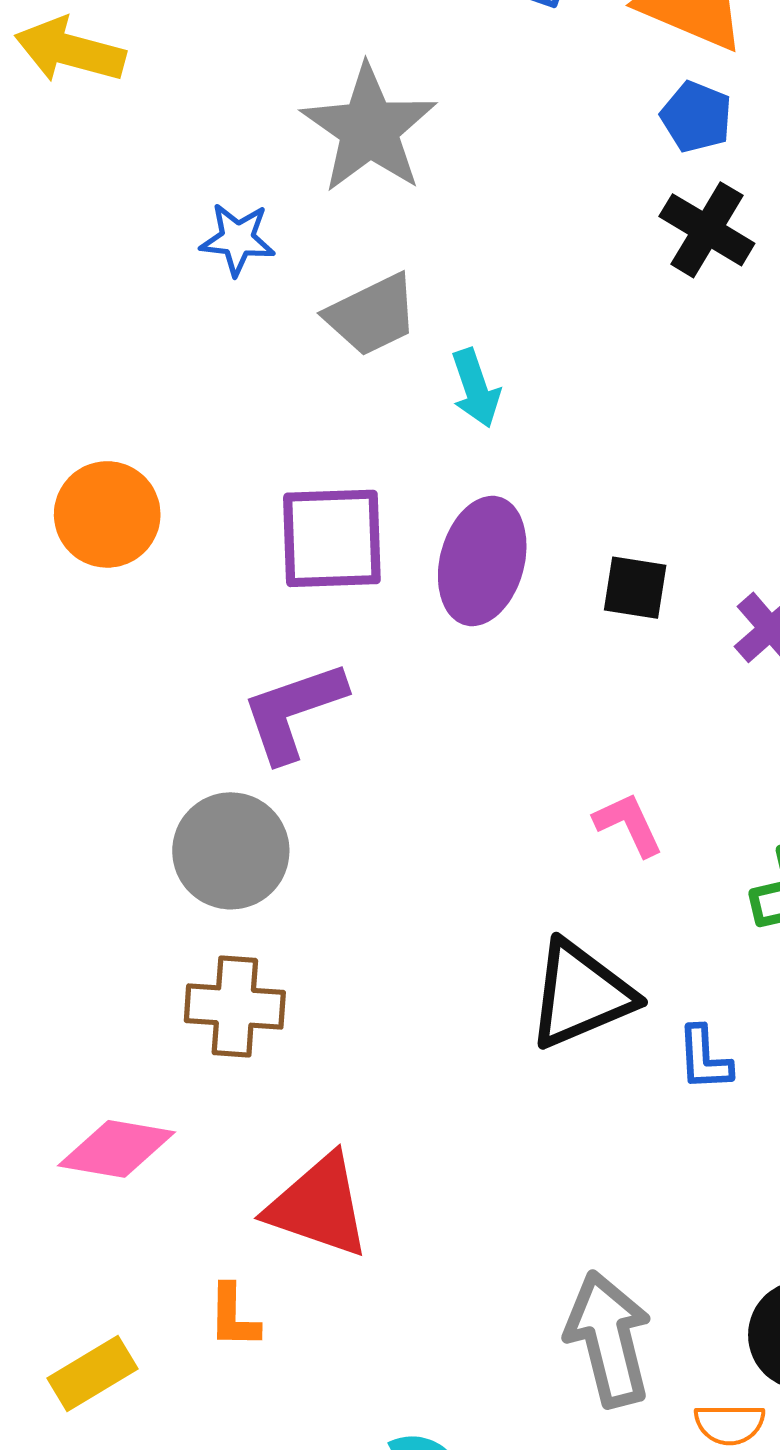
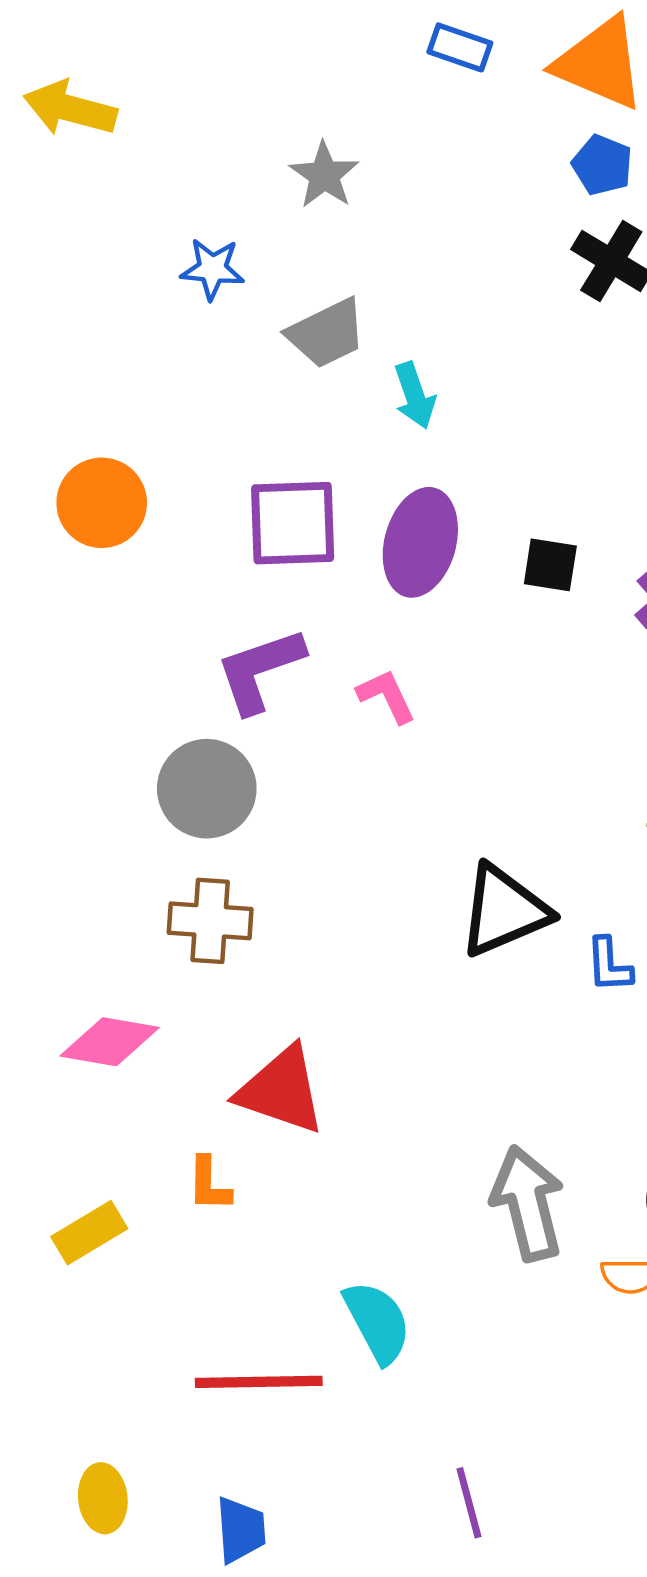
gray star: (369, 129) -> (324, 175), size x0.6
pink L-shape: (628, 824) -> (386, 696), moved

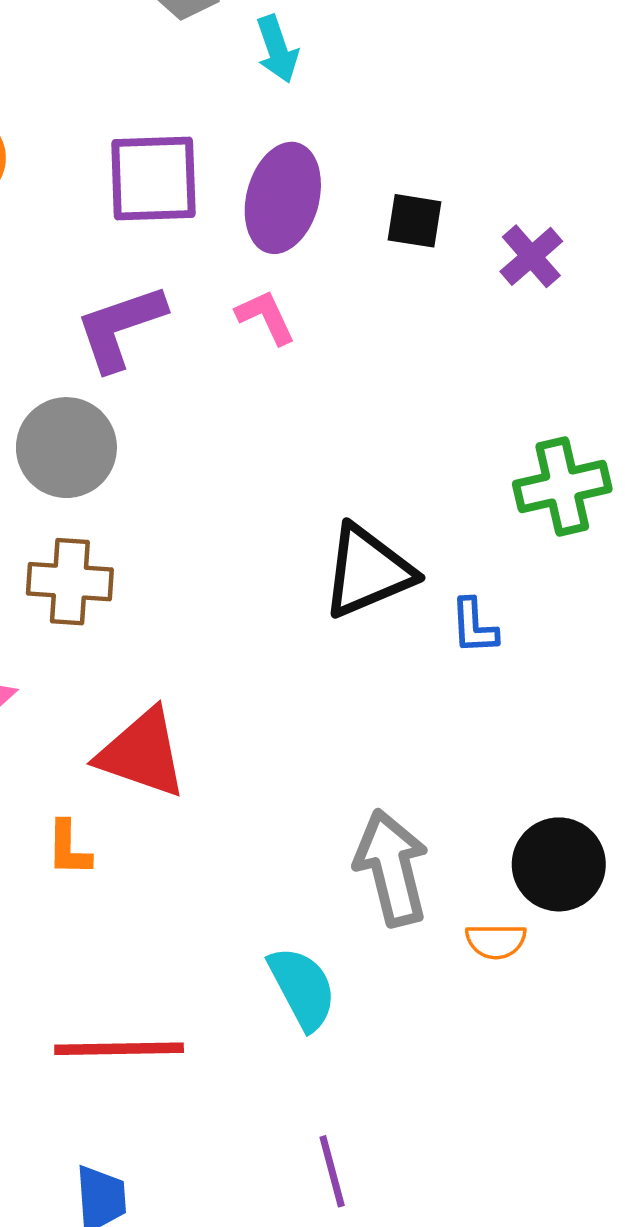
pink L-shape: (386, 696) -> (266, 317), moved
cyan semicircle: (377, 1322) -> (302, 988), moved

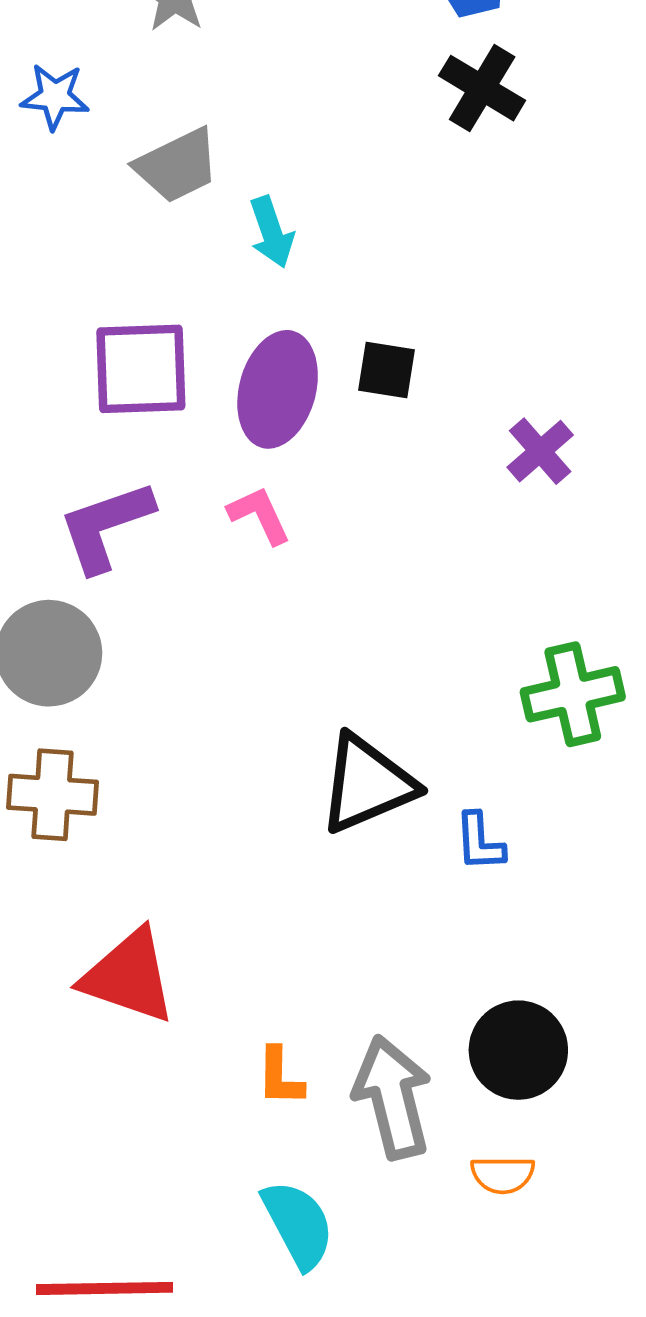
black square: (415, 221) -> (386, 370), moved
orange L-shape: (69, 848) -> (280, 1077), moved
black circle: (559, 864) -> (518, 1050), moved

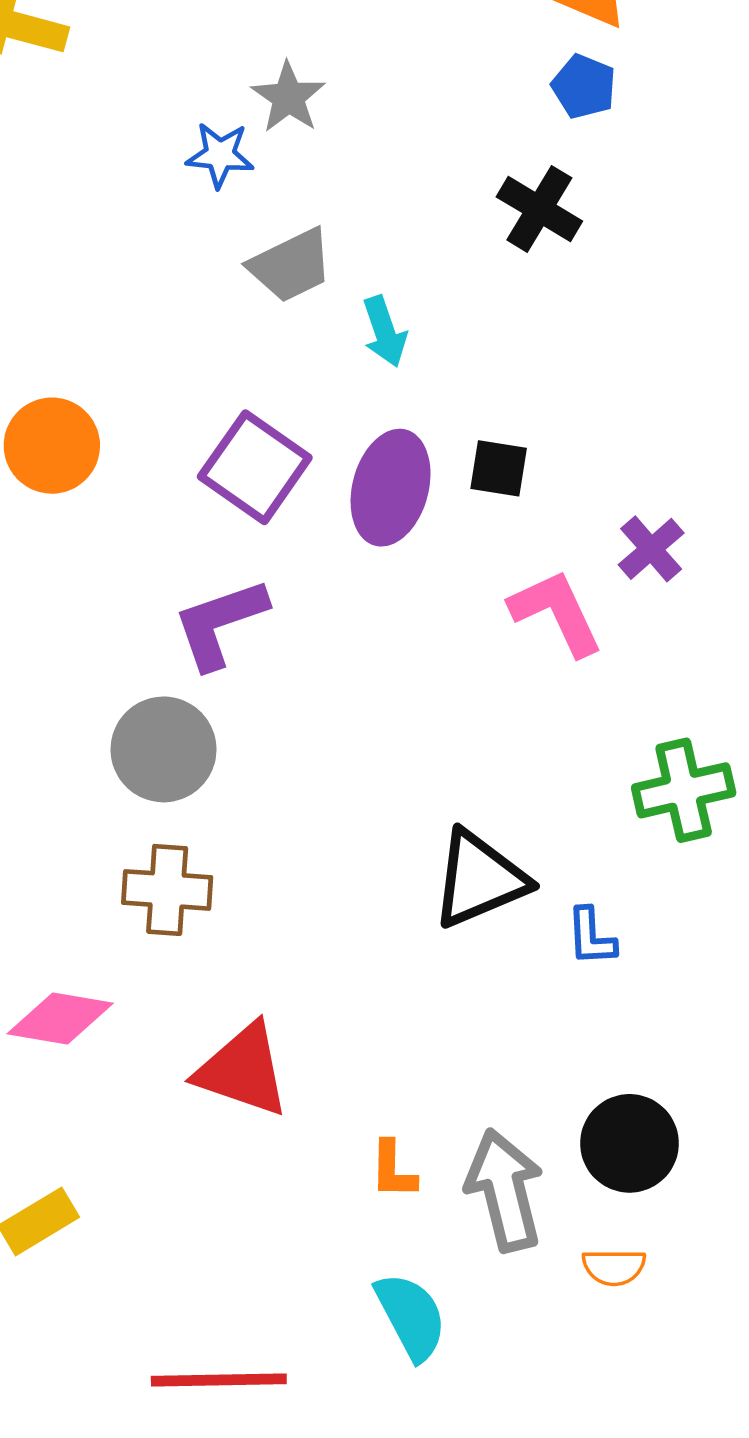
black cross: (482, 88) -> (539, 209), moved
blue star: (55, 97) -> (220, 155), moved
purple square: (141, 369) -> (255, 467), turned 37
pink L-shape: (259, 515) -> (556, 613), moved, size x1.5

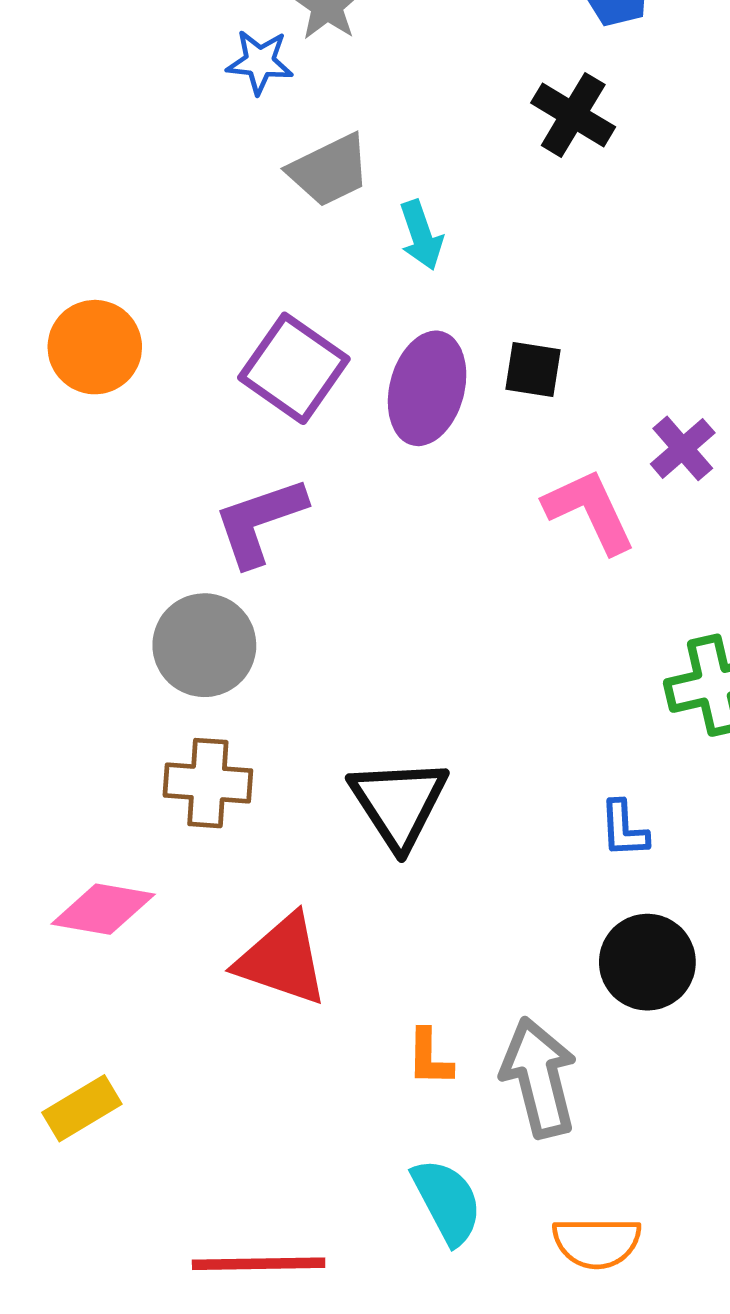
black triangle: (479, 879) -> (399, 803), moved, turned -40
black circle: (630, 1143) -> (647, 962), moved
orange semicircle: (614, 1267) -> (597, 1243), moved, size x1.4

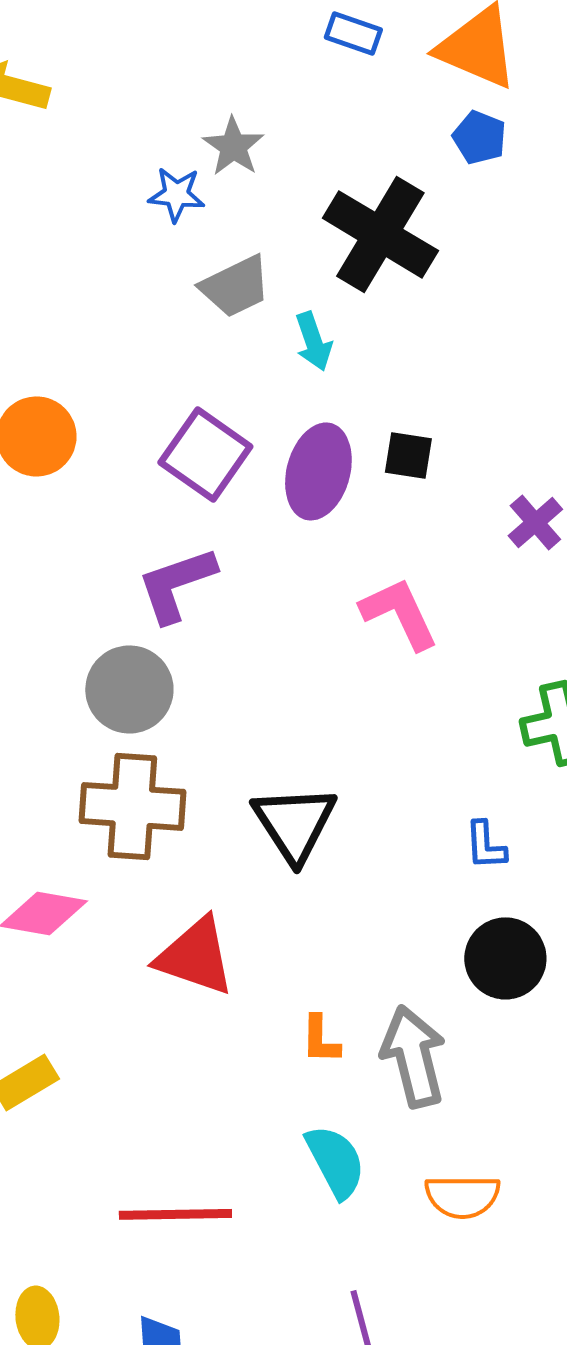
black cross: (573, 115) -> (380, 234), moved, size x1.6
pink L-shape: (590, 511) -> (399, 613), moved
brown cross: (208, 783) -> (132, 806), size x1.4

